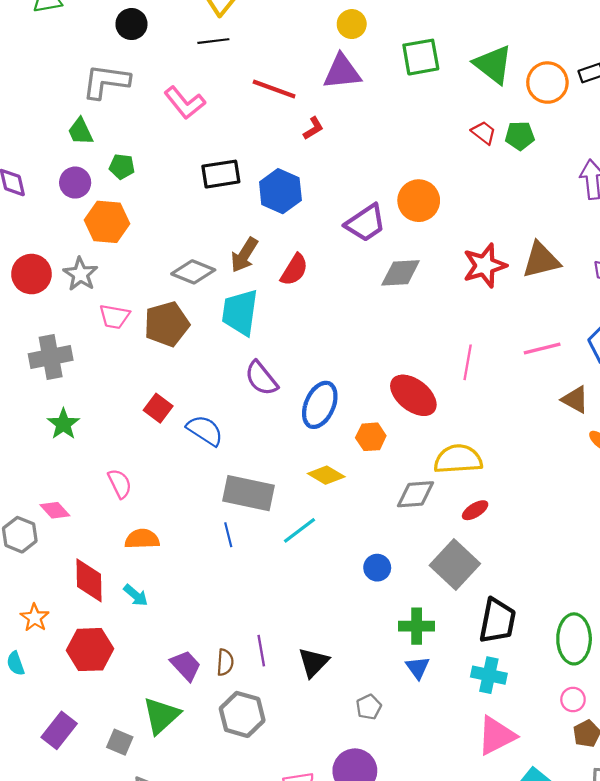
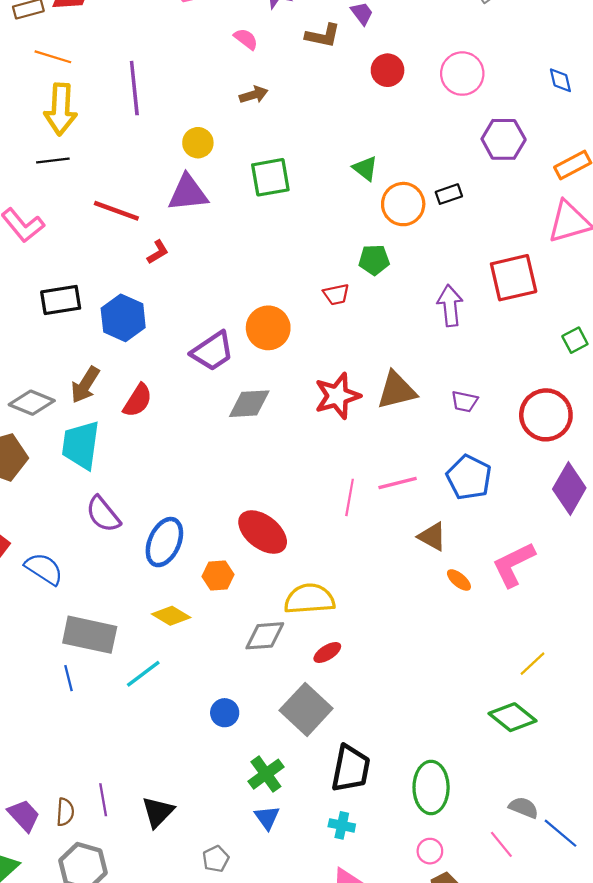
green triangle: (493, 64) -> (365, 168), moved, size x0.6
red trapezoid: (484, 133) -> (336, 294), moved, turned 130
pink line: (468, 362) -> (350, 497), moved
green cross: (417, 626) -> (266, 774), turned -36
cyan cross: (489, 675) -> (342, 825), size x0.7

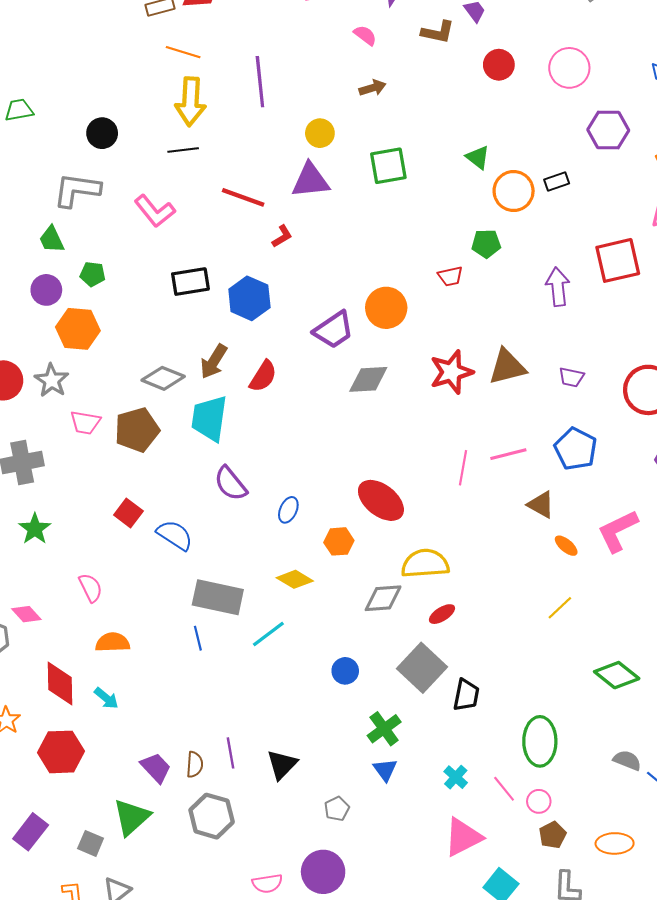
blue ellipse: (164, 542) -> (288, 510), size x0.6
yellow line: (533, 664) -> (560, 608), moved
black trapezoid: (351, 769) -> (466, 695), moved, size x0.7
cyan cross: (342, 825) -> (456, 777), turned 30
pink line: (501, 844) -> (504, 789), moved

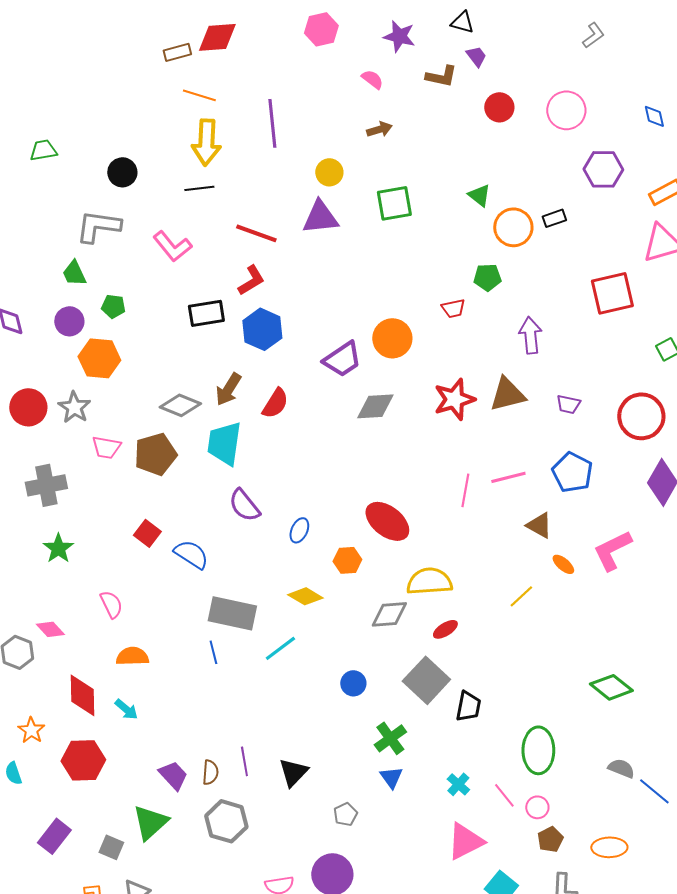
red L-shape: (282, 236) -> (251, 280), moved, size x1.4
purple arrow: (558, 287) -> (530, 335), moved
yellow line: (560, 608) -> (521, 596), moved

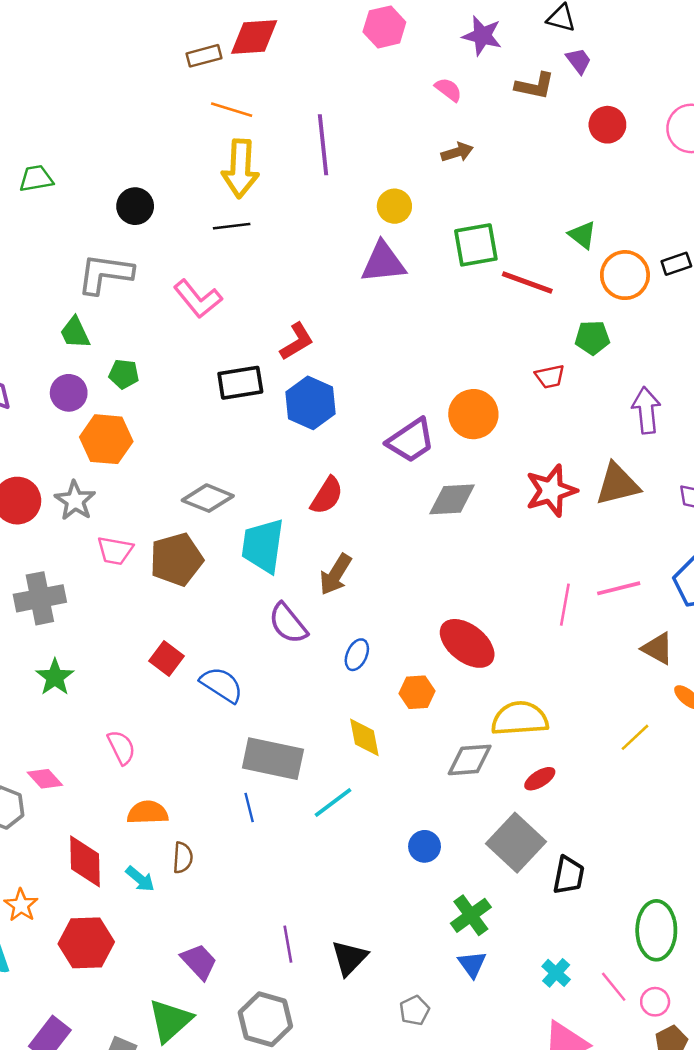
red line: (256, 233) -> (527, 283), moved
brown arrow: (228, 389) -> (336, 574), moved
yellow diamond: (305, 596) -> (364, 737), turned 48
brown semicircle: (210, 772) -> (183, 858), moved

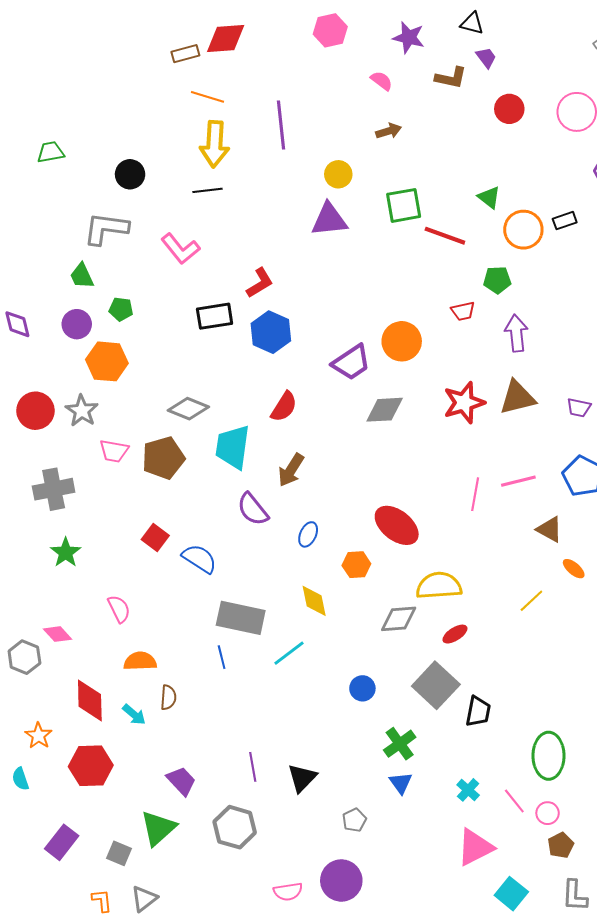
purple arrow: (646, 410) -> (516, 333), moved

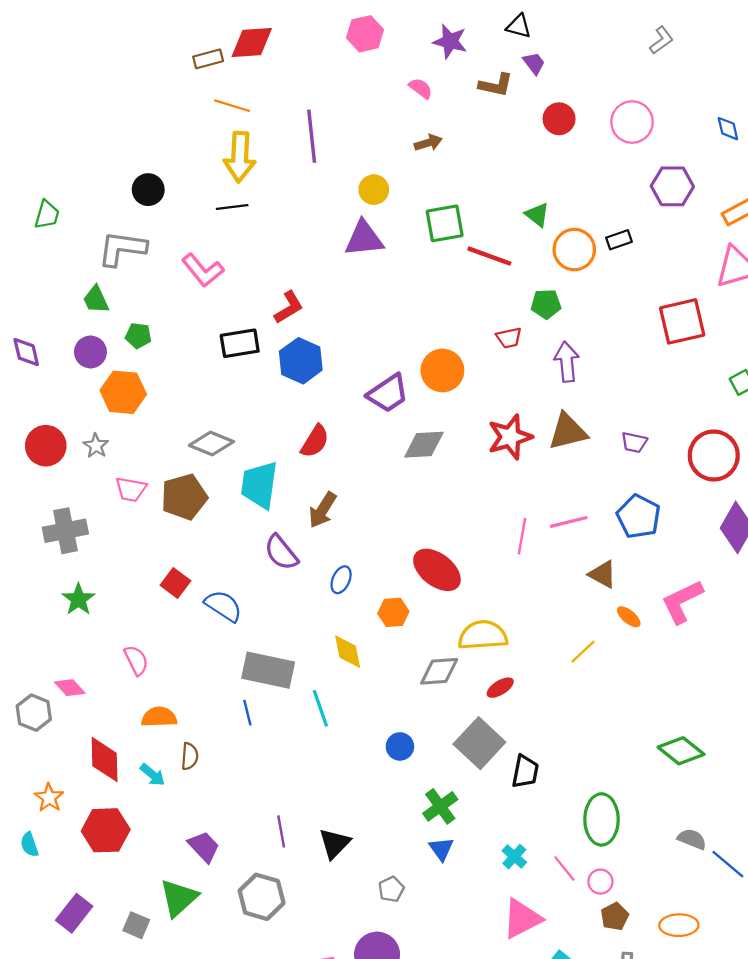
green trapezoid: (51, 152) -> (47, 215), moved, turned 116
gray star: (82, 411) -> (96, 446), size x0.7
cyan line: (289, 653) -> (320, 708), turned -72

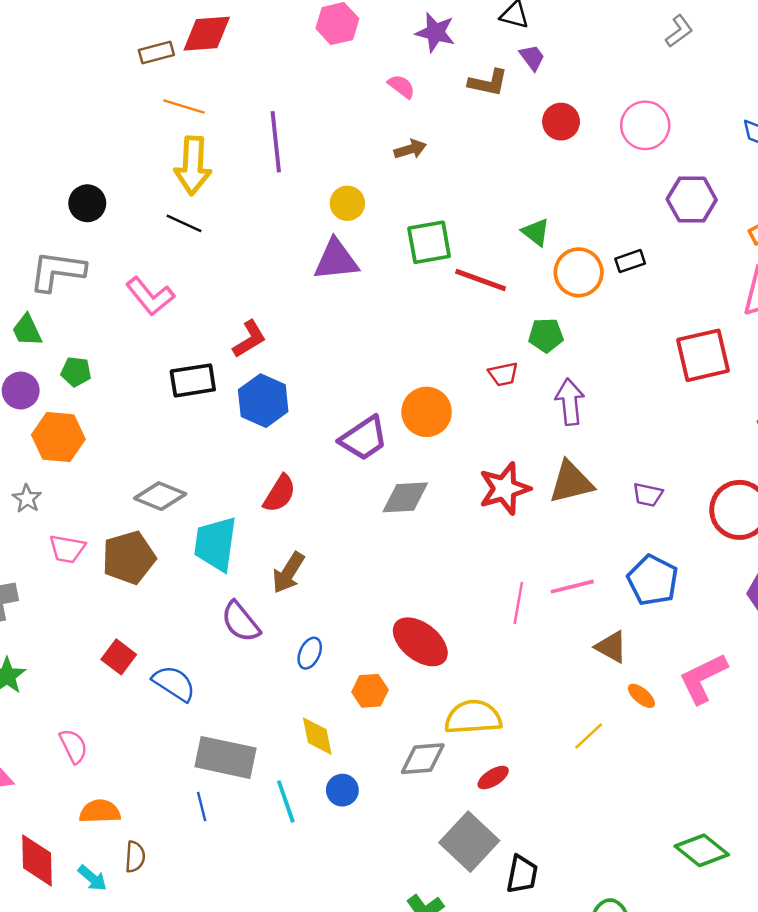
black line: (232, 207) -> (184, 223), turned 32
blue circle: (400, 746) -> (342, 790), moved

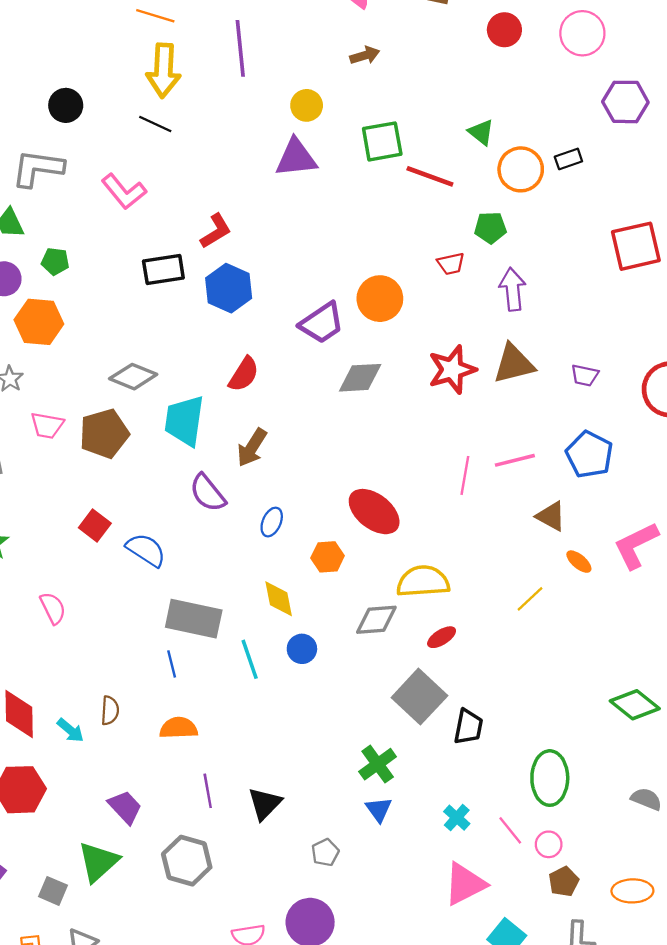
orange semicircle: (100, 811) -> (179, 728), moved

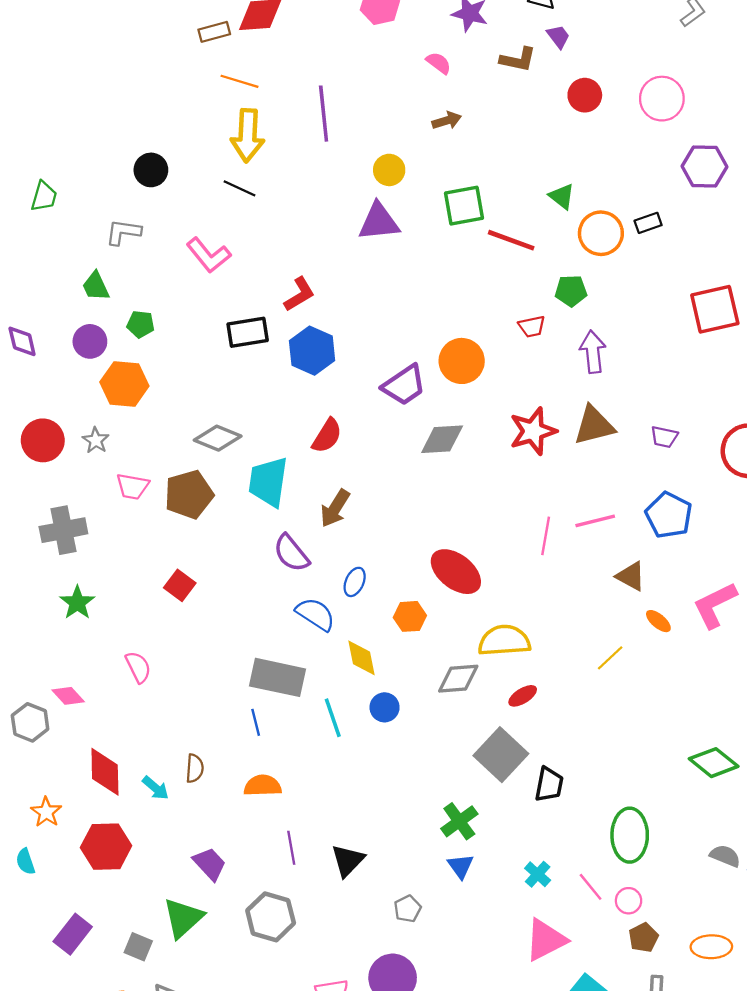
gray L-shape: (38, 168) -> (123, 232), size x0.7
blue semicircle: (146, 550) -> (315, 614), moved

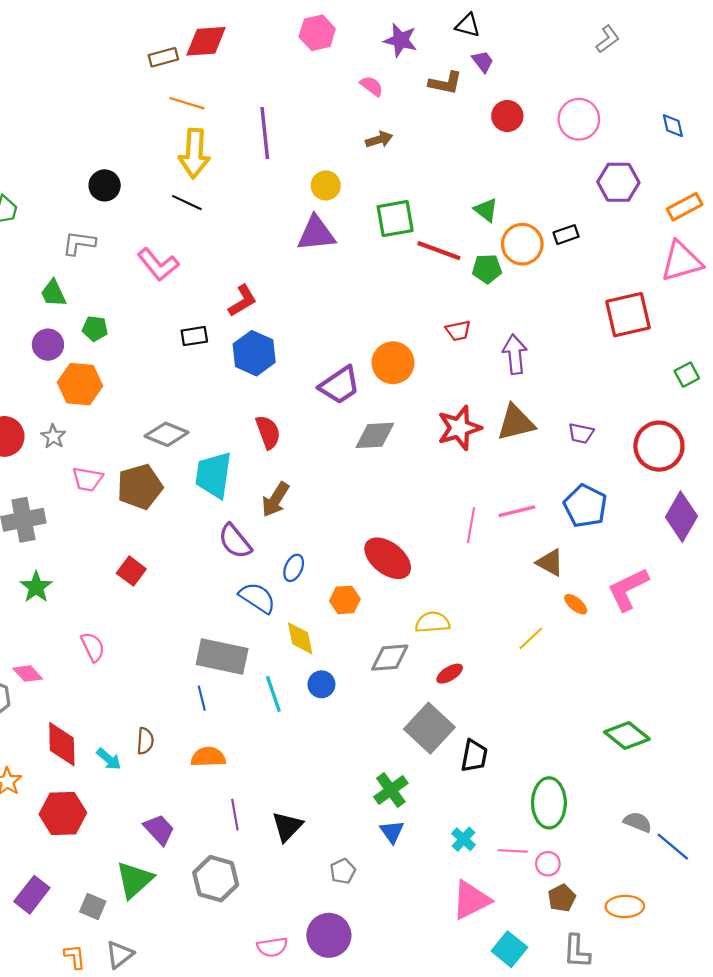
green pentagon: (571, 291) -> (487, 269), moved
black rectangle: (248, 332) -> (194, 336), size x0.7
red semicircle: (327, 436) -> (268, 432), turned -52
yellow semicircle: (504, 641) -> (433, 622), size x0.7
pink line: (591, 887) -> (513, 851), turned -48

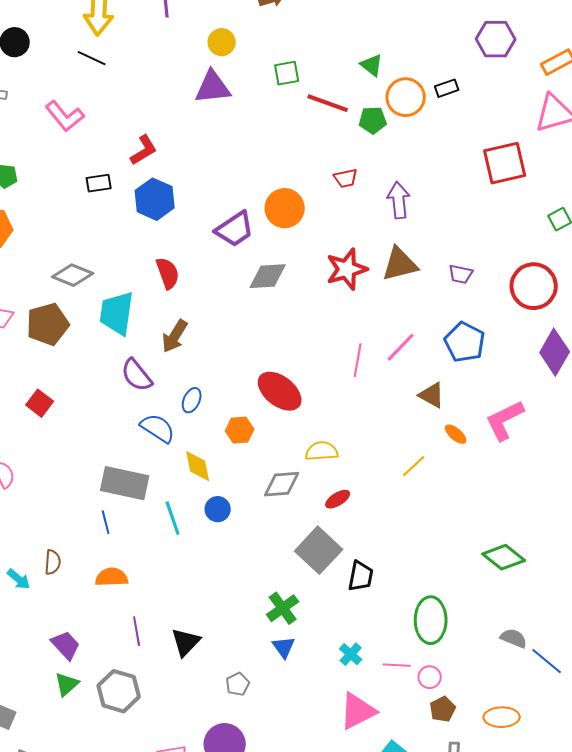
green square: (395, 219) -> (287, 73), size x0.7
pink line: (517, 511) -> (401, 347), turned -32
green triangle: (134, 880) -> (67, 684), moved, size x0.7

